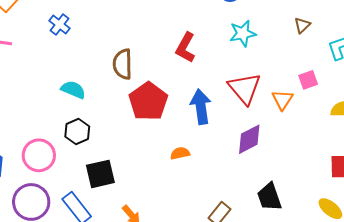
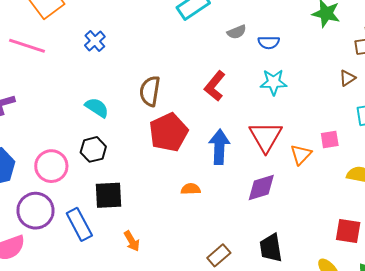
brown triangle: (302, 25) -> (347, 78), moved

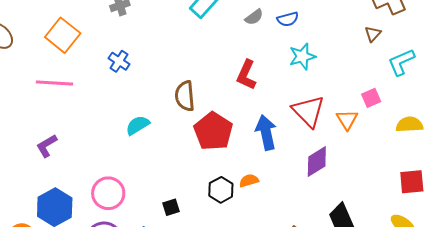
cyan semicircle: (97, 108) -> (138, 125), turned -50
black hexagon: (93, 149) -> (221, 190), moved
black square: (109, 195) -> (171, 207), size x0.6

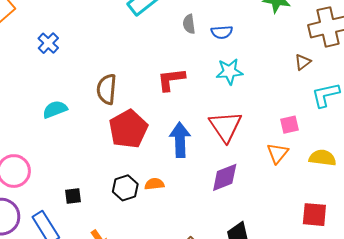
gray semicircle: (254, 17) -> (189, 24), turned 108
red L-shape: (246, 75) -> (171, 79), turned 48
orange triangle: (347, 120) -> (278, 153), moved

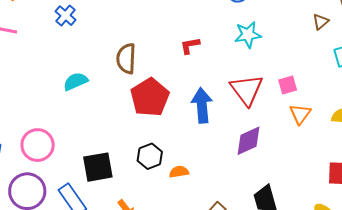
red L-shape: (171, 79) -> (190, 46), size x0.7
pink square: (290, 125) -> (288, 85), moved
orange semicircle: (154, 184) -> (179, 172), moved
black square: (73, 196) -> (98, 167), size x1.8

